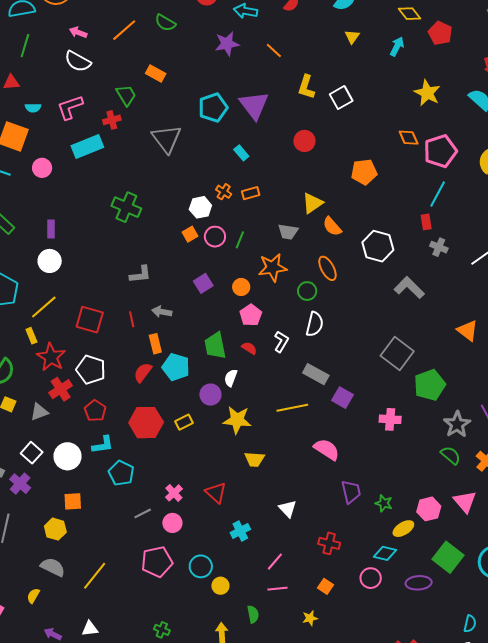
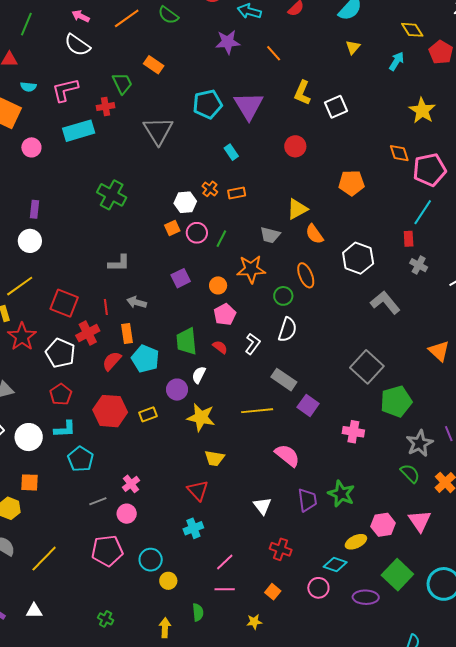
red cross: (61, 389) -> (88, 333), moved
red triangle: (216, 493) -> (198, 491), moved
green star: (384, 503) -> (341, 494), moved, size x1.5
white triangle: (288, 509) -> (262, 506), moved

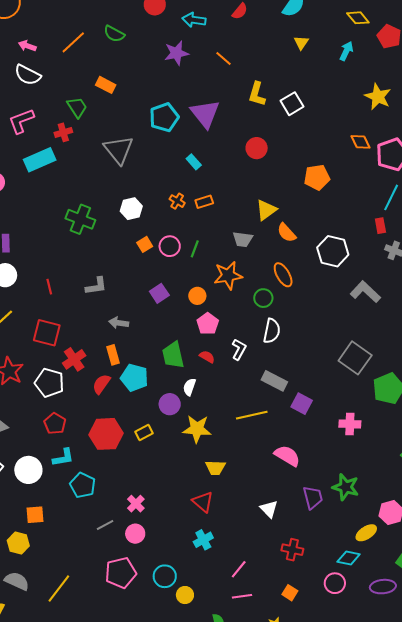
white hexagon: (185, 202) -> (131, 209), moved
red line: (106, 307) -> (49, 287), moved

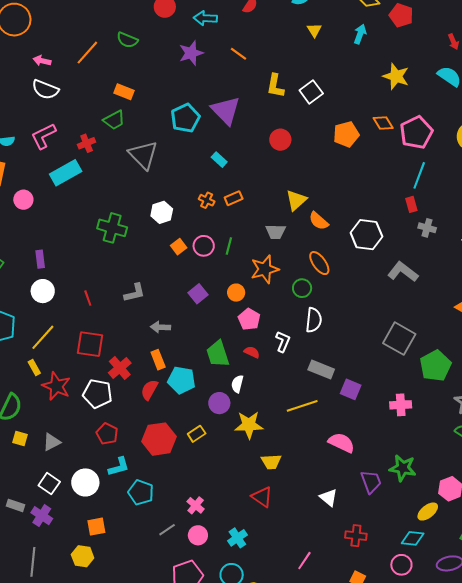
green trapezoid: (77, 107) -> (114, 120), moved, turned 100
orange pentagon: (317, 177) -> (346, 134), moved
cyan cross: (203, 540) -> (237, 538), moved

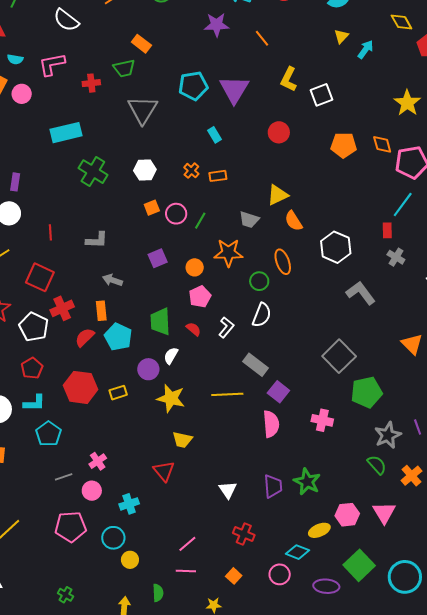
cyan arrow: (360, 34) -> (366, 49), moved
cyan rectangle: (66, 173) -> (66, 133), moved
pink circle: (23, 200) -> (22, 94), moved
pink semicircle: (341, 443) -> (271, 424), moved, turned 44

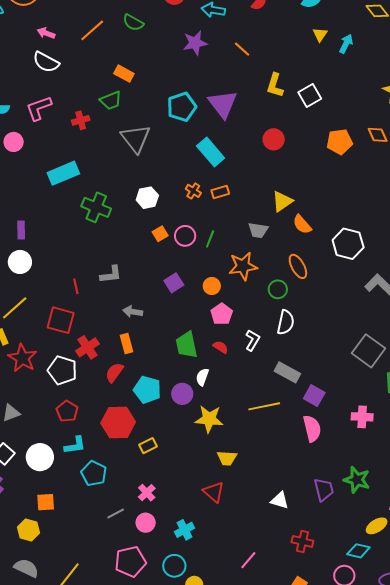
cyan rectangle: (215, 135) -> (211, 152), size x1.8
red line: (50, 232) -> (76, 286), moved
cyan pentagon: (118, 337) -> (147, 390), moved
yellow rectangle: (118, 393) -> (148, 446), moved
white triangle: (228, 490) -> (280, 500), turned -30

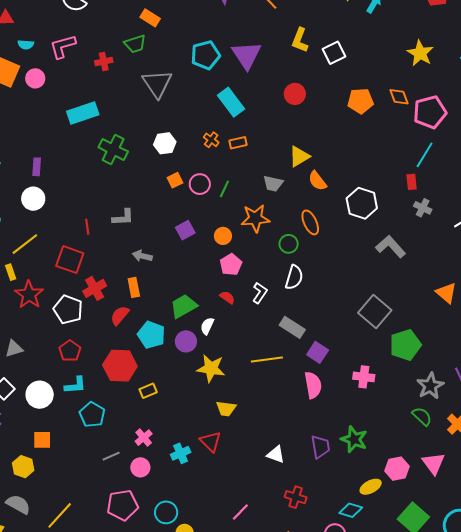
green trapezoid: (186, 345) -> (184, 306), moved, turned 68
cyan cross: (185, 530) -> (181, 453), moved

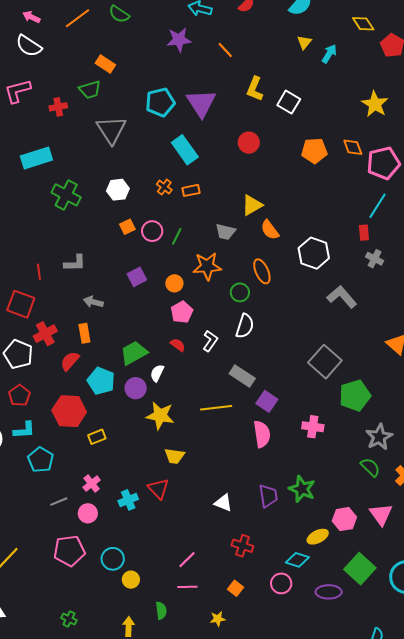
white square: (334, 53) -> (289, 102), turned -35

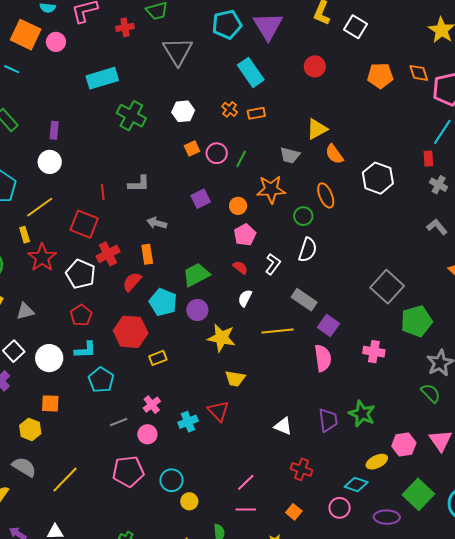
gray L-shape: (342, 297) -> (437, 227), moved, size x0.7
white semicircle: (157, 373) -> (245, 298), moved

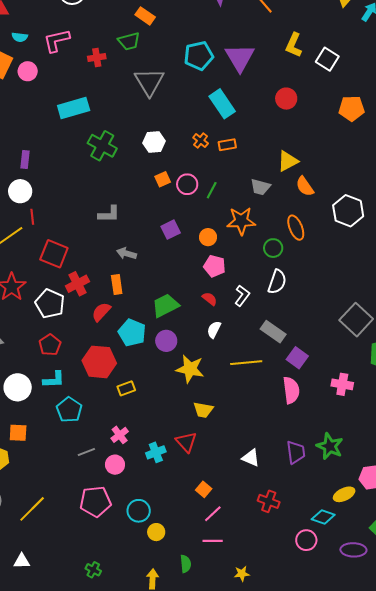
red line: (103, 192) -> (32, 217), moved
pink pentagon: (245, 235) -> (215, 266), turned -30
orange square: (294, 512) -> (204, 489), moved

